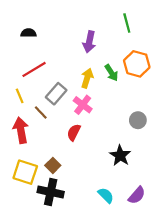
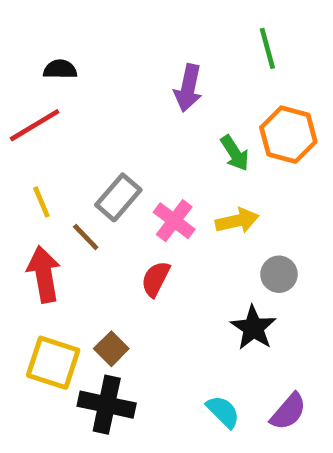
red line: (34, 69) -> (35, 125), moved
yellow arrow: (87, 78) -> (237, 221), moved, turned 60
gray circle: (138, 120) -> (279, 274), moved

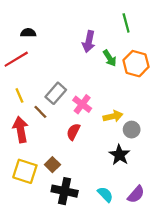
green arrow: (235, 153) -> (110, 58), moved
yellow arrow: (237, 221) -> (113, 116), moved
black cross: (107, 405) -> (65, 191), moved

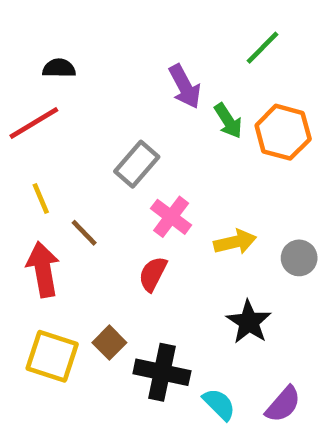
green line: (126, 23) -> (263, 48), turned 60
purple arrow: (89, 42) -> (185, 86), turned -40
gray rectangle: (56, 93) -> (137, 164), moved
gray circle: (132, 130) -> (299, 258), moved
black cross: (65, 191) -> (162, 372), moved

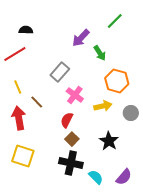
purple arrow: (185, 86) -> (81, 38), turned 72
orange hexagon: (283, 132) -> (117, 81), moved
brown square: (109, 343) -> (72, 139), moved

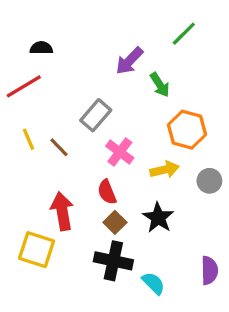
brown line: (37, 102) -> (59, 147), moved
red arrow: (19, 118) -> (62, 211), moved
red semicircle: (67, 120) -> (107, 192), turned -49
black star: (109, 141) -> (158, 218), moved
purple semicircle: (124, 177) -> (209, 270), moved, turned -42

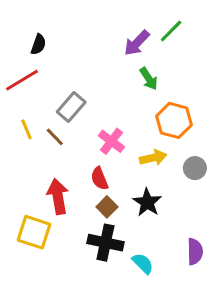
black semicircle: (41, 48) -> (38, 44), turned 108
purple arrow: (129, 61) -> (137, 43), moved
gray rectangle: (96, 115) -> (71, 107), moved

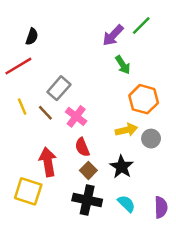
pink cross: (111, 141) -> (76, 116), moved
gray circle: (195, 168) -> (151, 139), moved
cyan semicircle: (143, 263) -> (126, 204), moved

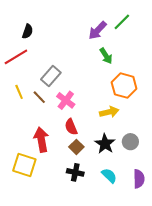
gray circle: (151, 139) -> (130, 142), moved
black cross: (87, 200) -> (75, 172), size x0.7

